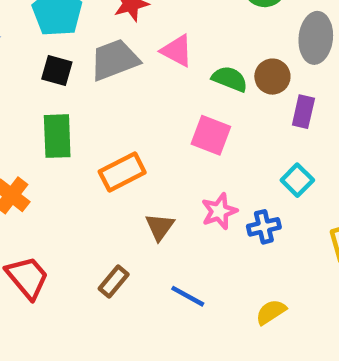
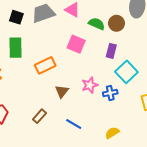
purple rectangle: (303, 112) -> (111, 51), moved
pink square: (211, 135) -> (76, 44), moved
cyan square: (297, 180) -> (126, 72), size x1.5

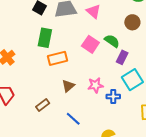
brown circle: (117, 23) -> (132, 22), moved
green semicircle: (97, 24) -> (112, 41), moved
green rectangle: (16, 48) -> (45, 38), moved

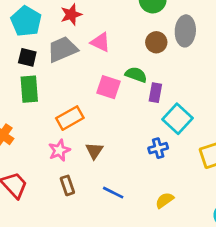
green rectangle: (45, 38) -> (29, 89), moved
pink star: (95, 85) -> (59, 150), moved
brown rectangle: (43, 105) -> (67, 185), turned -56

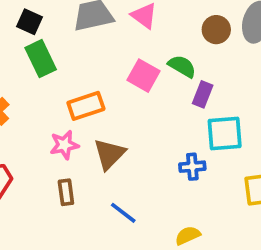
black square: (27, 57) -> (29, 22), moved
green rectangle: (29, 89) -> (41, 59), turned -32
cyan square: (177, 119) -> (225, 133), turned 32
brown triangle: (94, 151) -> (109, 154), size x1.4

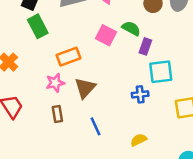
blue line: (123, 213) -> (96, 126), turned 30

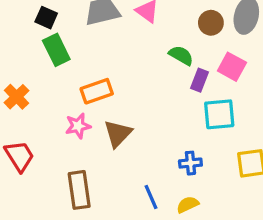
pink square: (106, 35) -> (232, 67), moved
blue cross: (140, 94) -> (190, 163), moved
brown rectangle: (57, 114) -> (79, 190), moved, size x1.6
blue line: (96, 126) -> (151, 197), moved

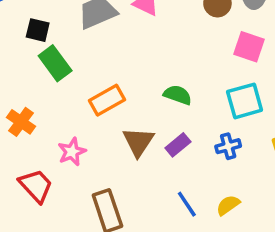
green semicircle: (181, 55) -> (178, 95), moved
purple rectangle: (199, 80) -> (178, 145), moved, turned 40
pink star: (78, 126) -> (72, 152), moved
blue cross: (190, 163) -> (228, 146), moved

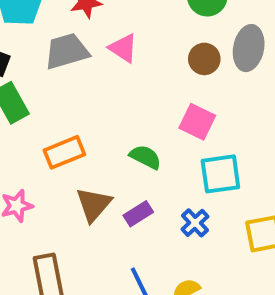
pink square: (249, 47) -> (197, 122), moved
blue cross: (228, 146) -> (195, 223), turned -35

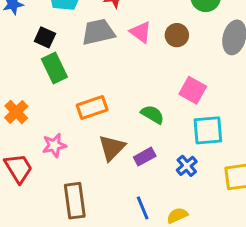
brown circle: (204, 59) -> (177, 35), moved

